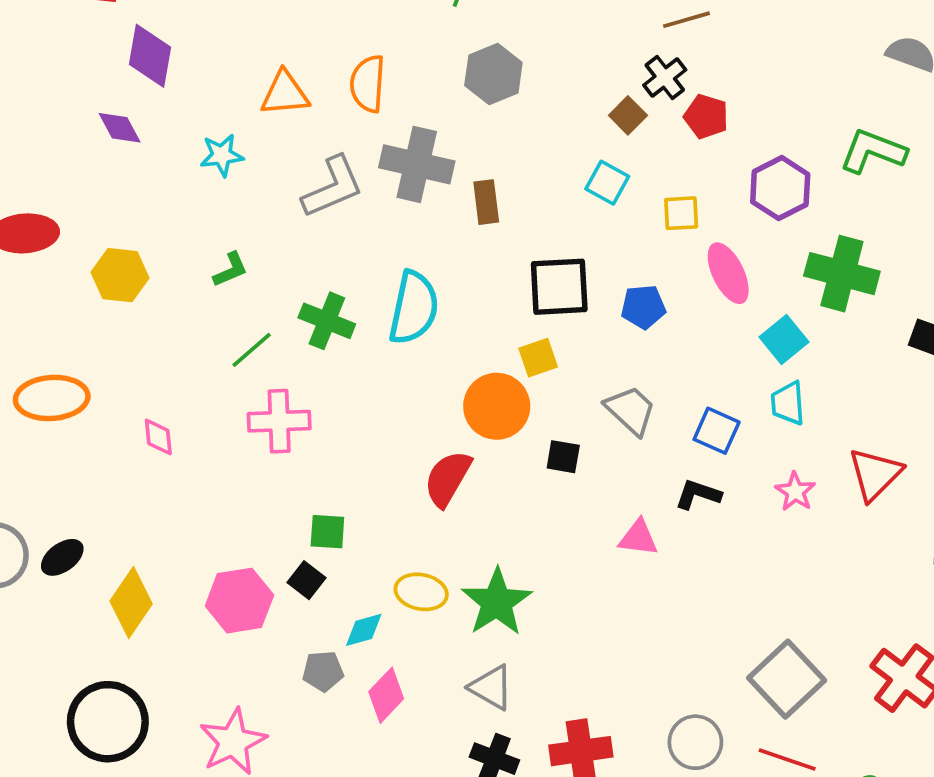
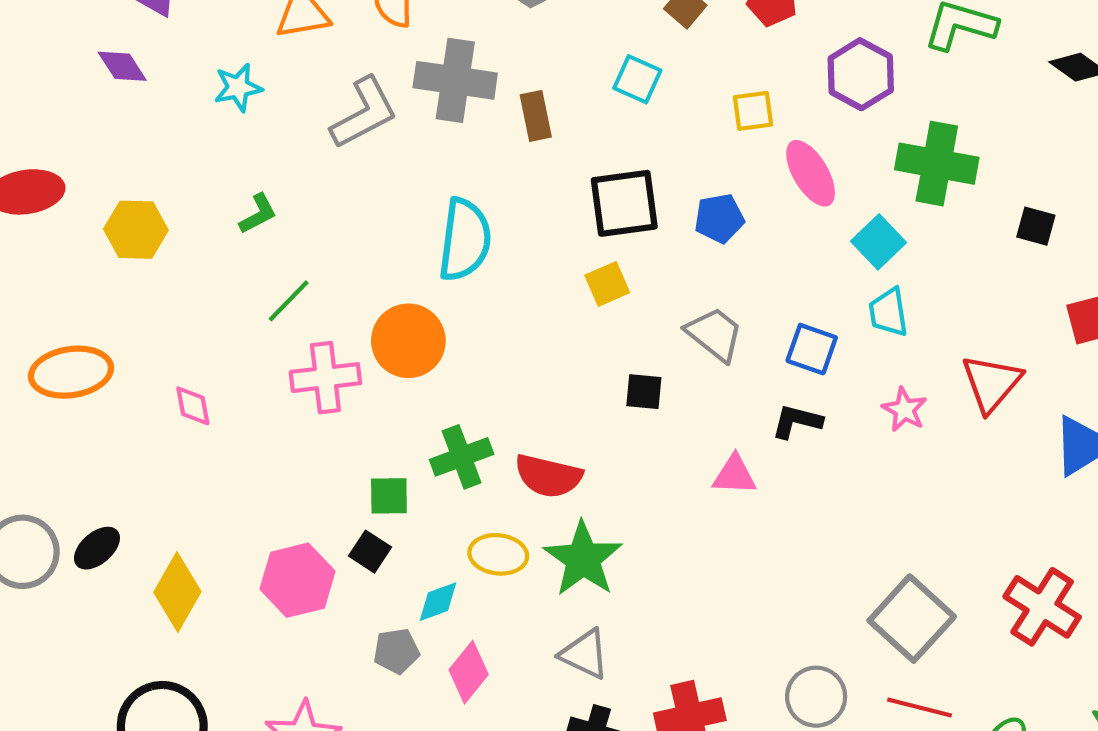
cyan square: (607, 183) -> (637, 79), moved
green cross: (327, 321) -> (462, 457), moved, turned -38
orange circle: (497, 406) -> (408, 341), moved
red semicircle: (448, 479) -> (548, 476), moved, turned -102

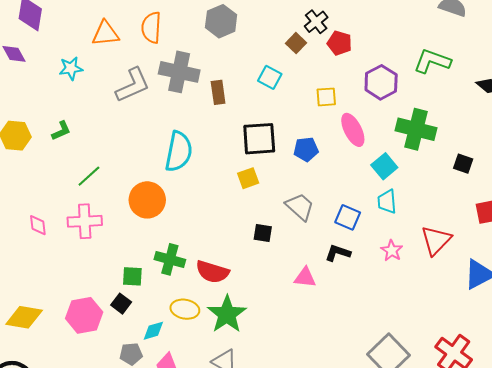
green L-shape: (258, 214) -> (61, 131), moved
pink cross: (325, 378) -> (85, 221), moved
green cross: (462, 457) -> (170, 259), turned 32
yellow diamond: (177, 592) -> (24, 317), turned 66

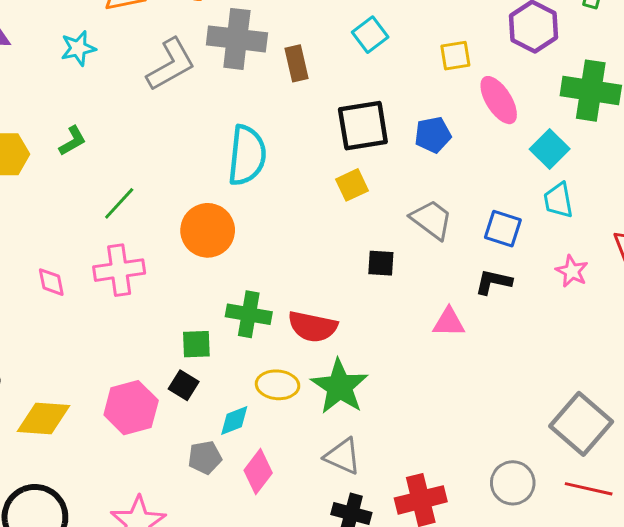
cyan square: (270, 77) -> (370, 35), turned 30

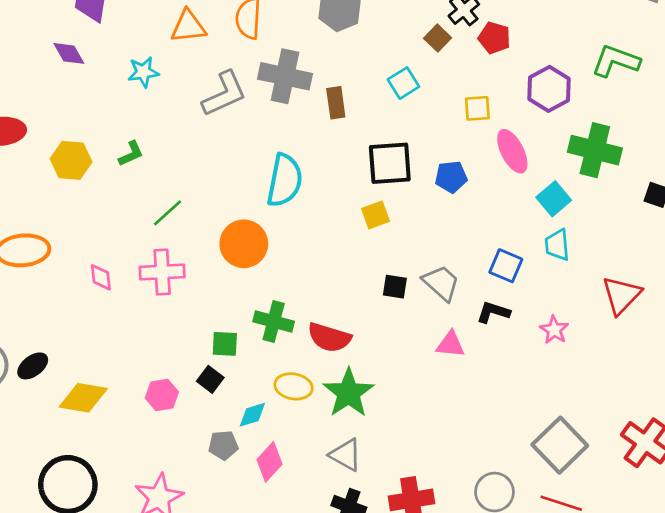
gray trapezoid: (432, 220) -> (441, 283), moved
pink star: (572, 271) -> (554, 330), moved
pink hexagon: (131, 408) -> (162, 395), size x0.7

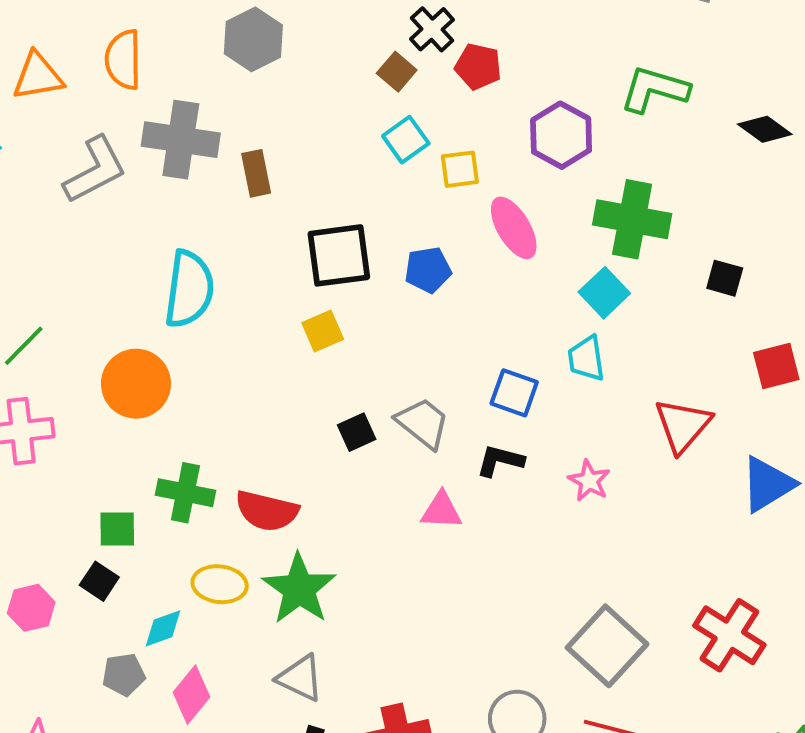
cyan square: (403, 83) -> (406, 140), moved
cyan square: (554, 199) -> (604, 293), moved
black square: (395, 287) -> (357, 432), turned -30

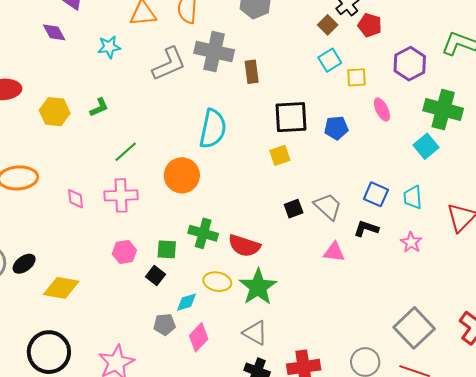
pink ellipse: (514, 228) -> (382, 110), size x0.7
cyan trapezoid: (586, 359) -> (413, 197), moved
pink hexagon: (31, 608) -> (124, 252), moved

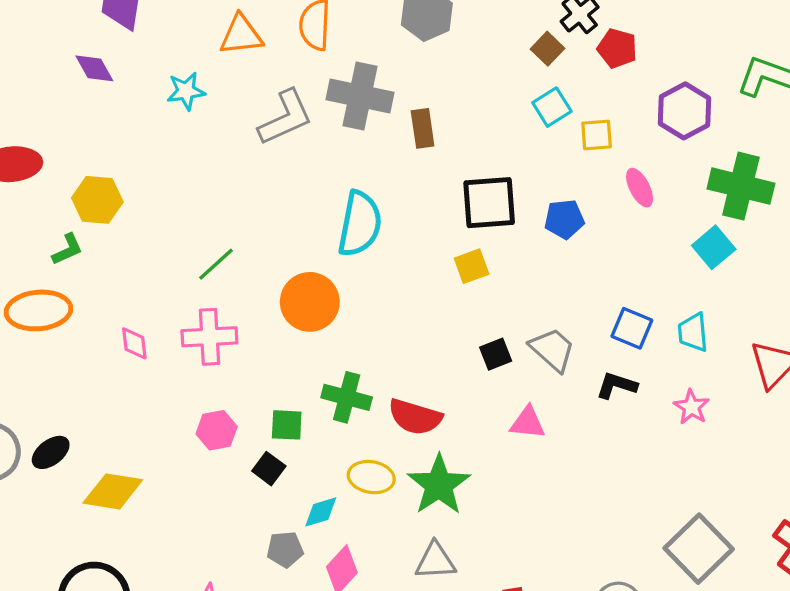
green L-shape: (99, 107) -> (67, 249), moved
pink triangle: (334, 252) -> (528, 423), moved
gray triangle: (255, 333) -> (435, 561), turned -32

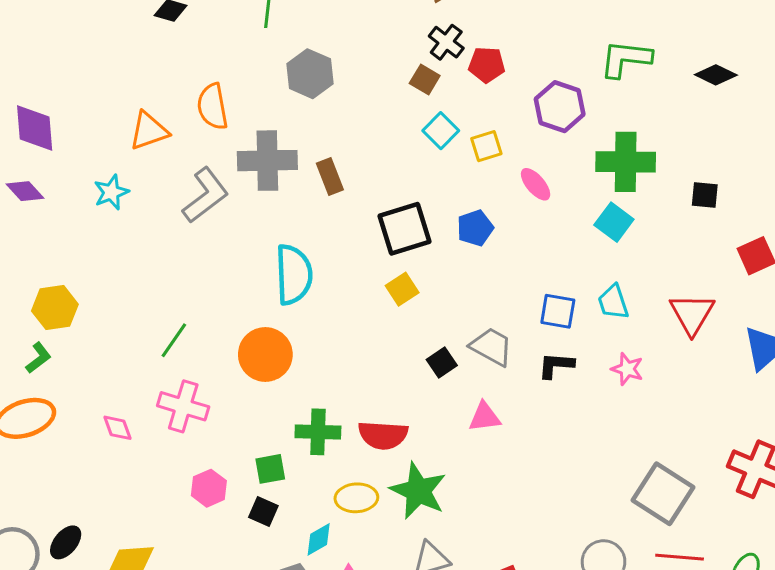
pink cross: (209, 337) -> (183, 406), turned 33

